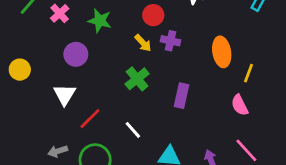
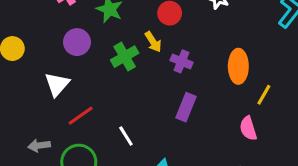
purple cross: (170, 41) -> (182, 61), moved
green cross: (137, 79) -> (125, 57), moved

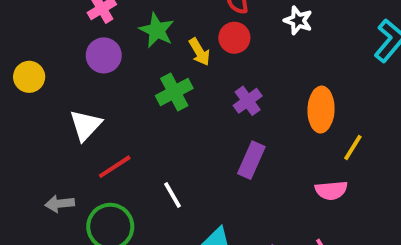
purple circle: (77, 42) -> (104, 55), moved
yellow arrow: (153, 42) -> (199, 52), moved
purple cross: (182, 61) -> (248, 101), turned 30
pink semicircle: (248, 128) -> (331, 190), turned -80

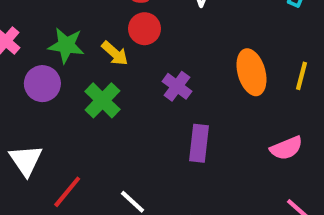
purple circle: (104, 55) -> (42, 84), moved
yellow line: (353, 147) -> (302, 76), moved

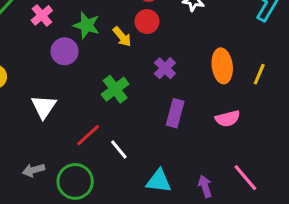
green cross: (102, 100) -> (115, 89), moved
pink semicircle: (286, 148) -> (228, 119), moved
red line: (67, 192) -> (88, 135), moved

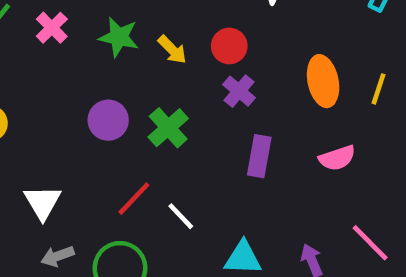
red circle: (147, 22) -> (229, 46), moved
purple circle: (65, 51) -> (108, 120), moved
white triangle: (44, 107) -> (43, 202), moved

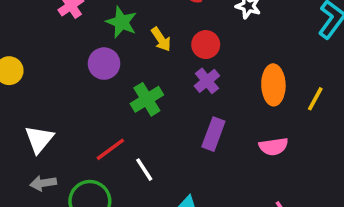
purple circle: (108, 120) -> (104, 64), moved

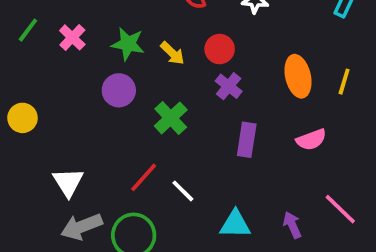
gray arrow: (43, 183) -> (82, 227), size x1.5

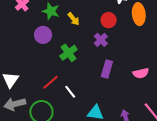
red circle: (220, 49) -> (109, 20), moved
orange ellipse: (298, 76) -> (139, 14), moved

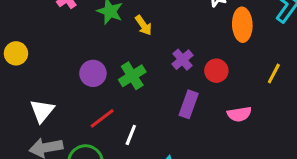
red circle: (109, 20) -> (216, 71), moved
purple circle: (43, 35) -> (93, 73), moved
white line: (70, 92) -> (131, 135), turned 56

